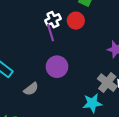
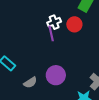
purple circle: (57, 67) -> (56, 75), moved

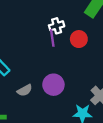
red circle: (74, 24) -> (79, 39), moved

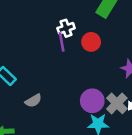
purple circle: (53, 85) -> (92, 101), moved

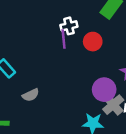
purple circle: (92, 101) -> (104, 90), moved

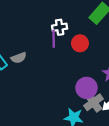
gray semicircle: (31, 95) -> (19, 58), moved

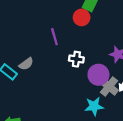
white cross: (60, 27) -> (76, 59), moved, turned 32
red circle: (80, 43) -> (82, 17), moved

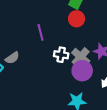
red circle: (82, 17) -> (77, 19), moved
gray cross: (109, 87) -> (81, 57), moved

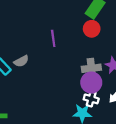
white cross: (61, 55) -> (91, 99), moved
gray cross: (81, 57) -> (91, 68), turned 36

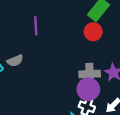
purple line: (53, 38) -> (36, 26), moved

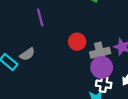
red circle: (93, 32) -> (77, 42), moved

